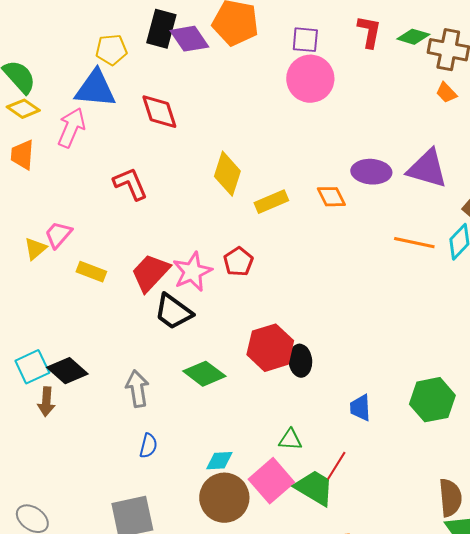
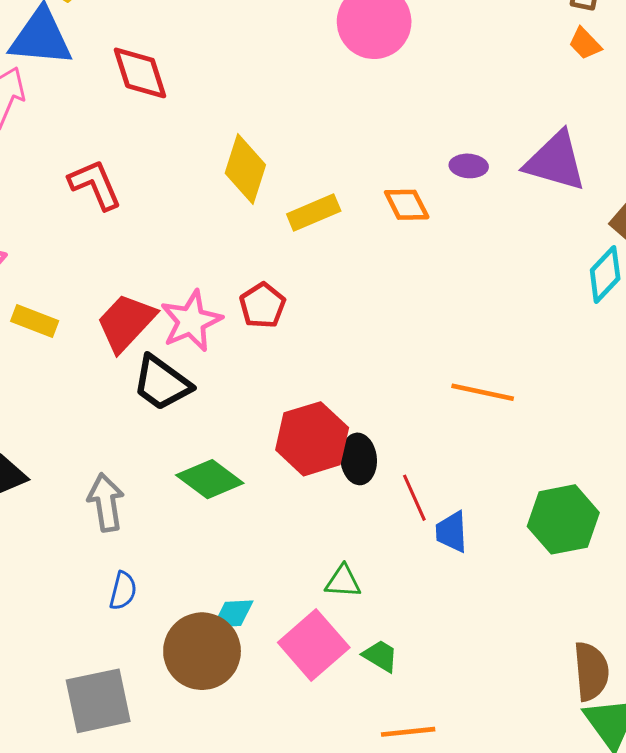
purple ellipse: (371, 172) -> (469, 166), size x0.6
orange line: (414, 243) -> (483, 392), moved
red line: (336, 466) -> (414, 498), moved, turned -56
green trapezoid: (314, 488) -> (380, 656), size x0.6
brown circle: (224, 498) -> (202, 651), moved

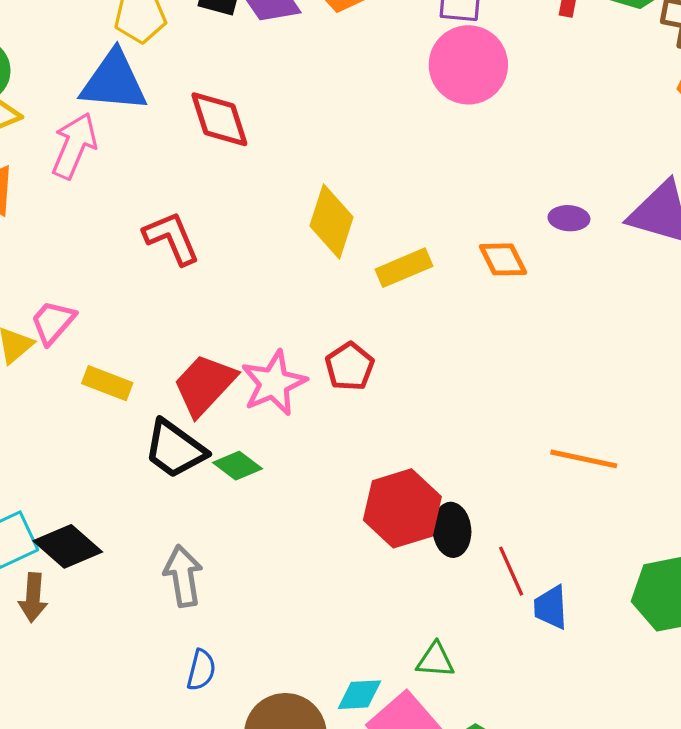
black trapezoid: (162, 383) -> (175, 449), moved
green diamond: (210, 479) -> (238, 466), moved, size x0.7
cyan diamond: (233, 614) -> (360, 695), moved

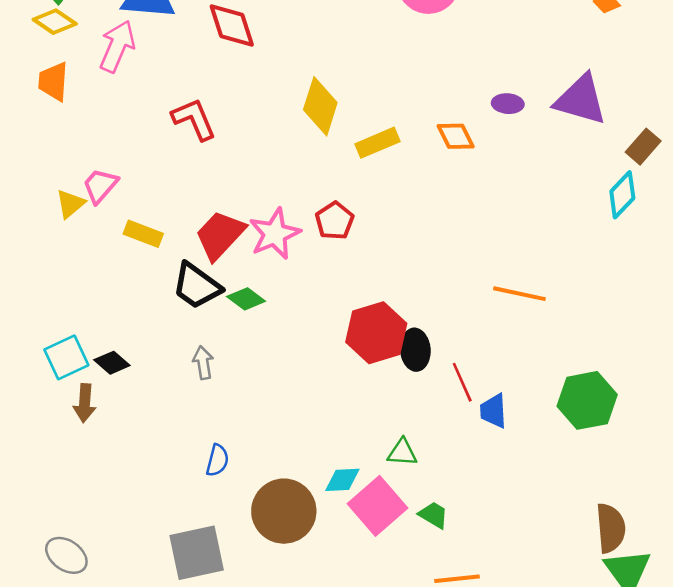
black diamond: (68, 546) -> (112, 363), size x0.7
gray arrow: (183, 576) -> (203, 363), moved, size x0.7

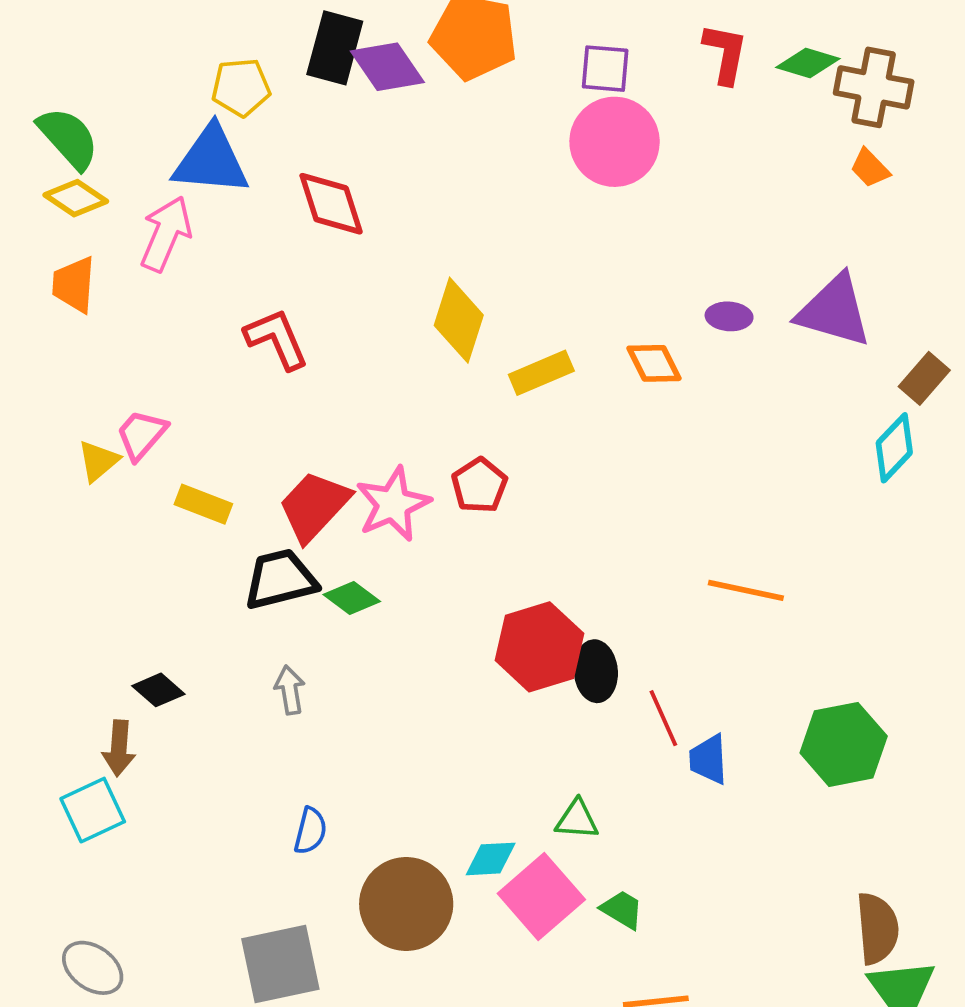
black trapezoid: (197, 286) -> (280, 579), turned 130
cyan square: (66, 357) -> (93, 810), moved

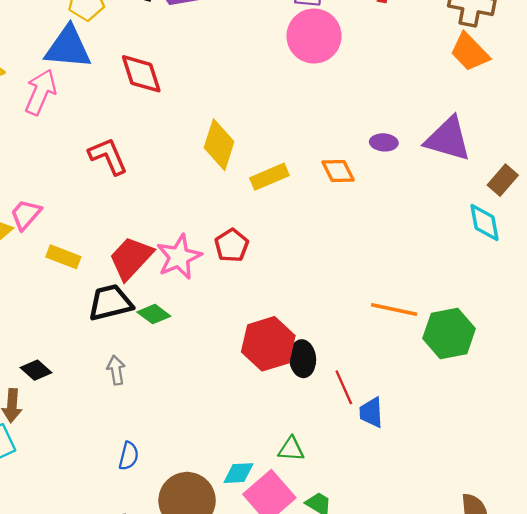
orange trapezoid: (870, 168) -> (470, 52), size x1.6
cyan diamond: (894, 448) -> (485, 223), turned -54
green hexagon: (844, 744) -> (449, 334), moved

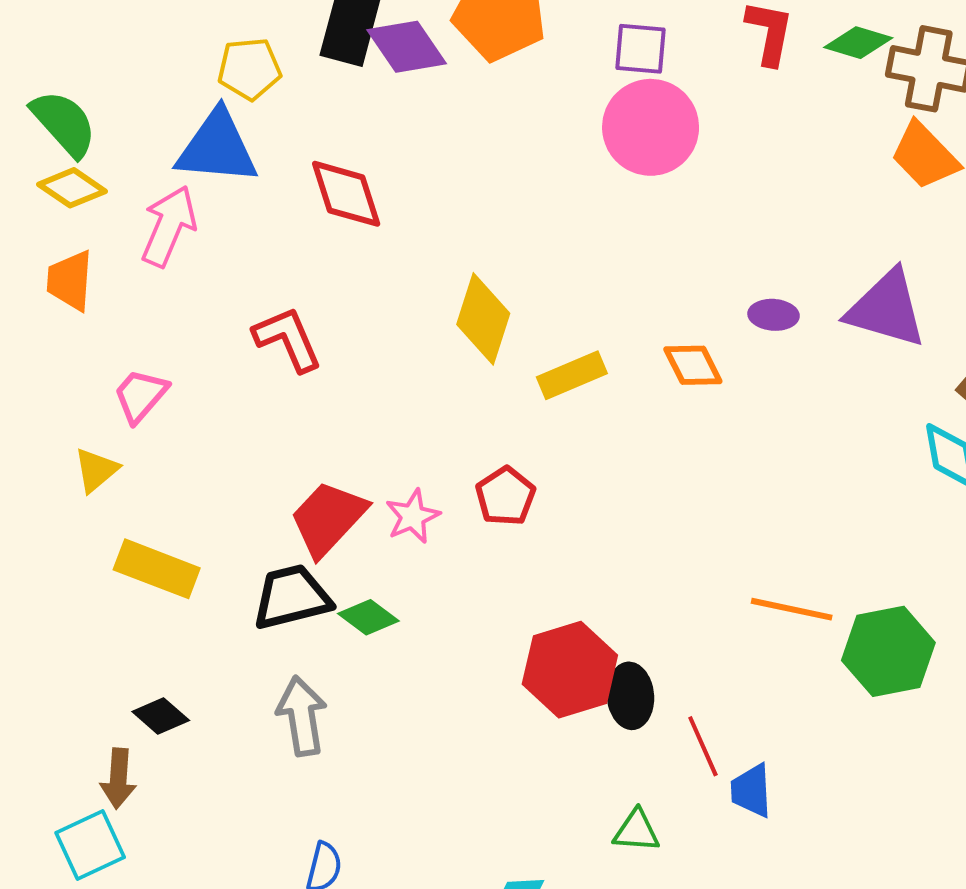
pink trapezoid: (26, 215) -> (141, 395), moved
yellow rectangle: (63, 257) -> (157, 569), moved, size x1.4
pink star: (179, 257) -> (413, 516), size x0.7
gray arrow: (116, 370) -> (302, 716), size x1.5
green triangle: (291, 449) -> (636, 831), moved

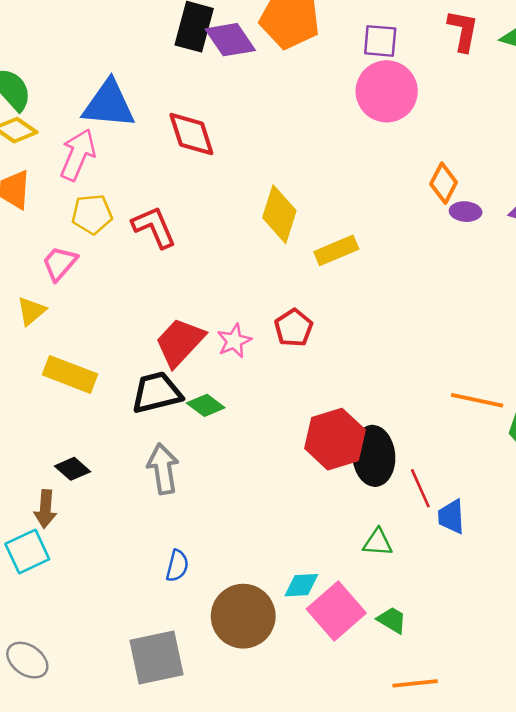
yellow pentagon: (249, 69) -> (92, 214), moved
orange diamond: (693, 365) -> (444, 183), moved, turned 54
black ellipse: (630, 696) -> (374, 456), size x1.4

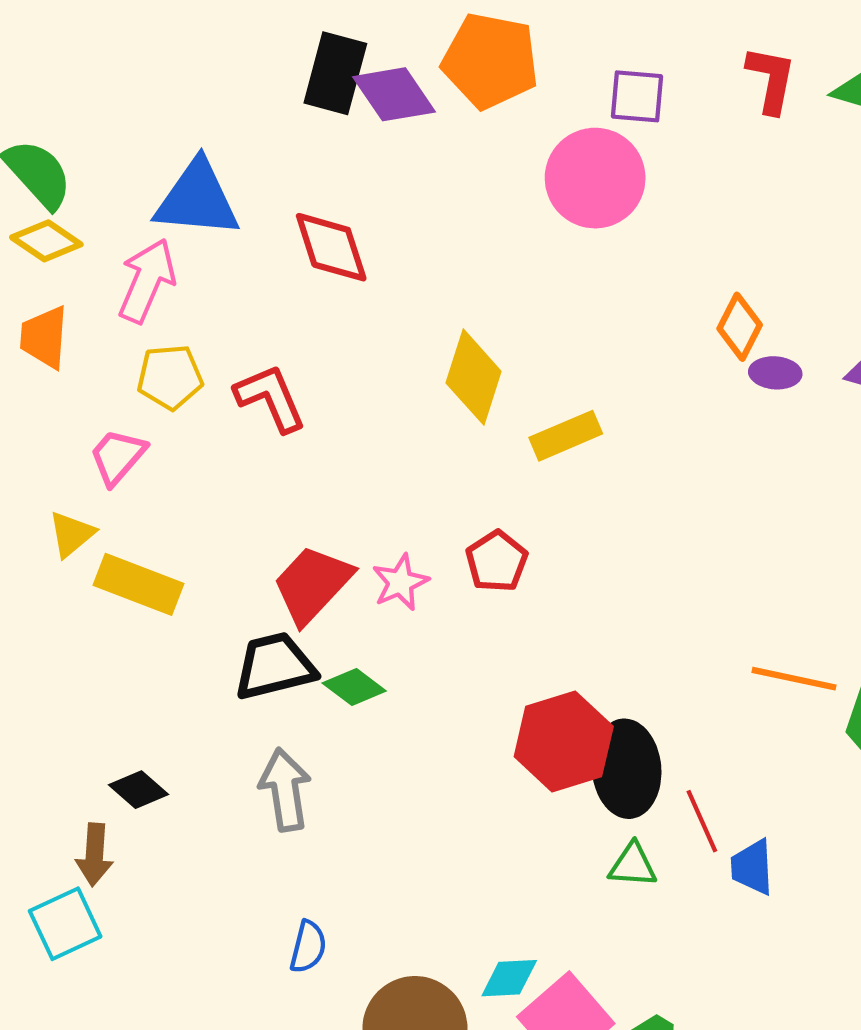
pink circle: (387, 91) -> (595, 178), moved
yellow rectangle: (70, 374) -> (138, 584), moved
green triangle: (378, 542) -> (633, 865), moved

